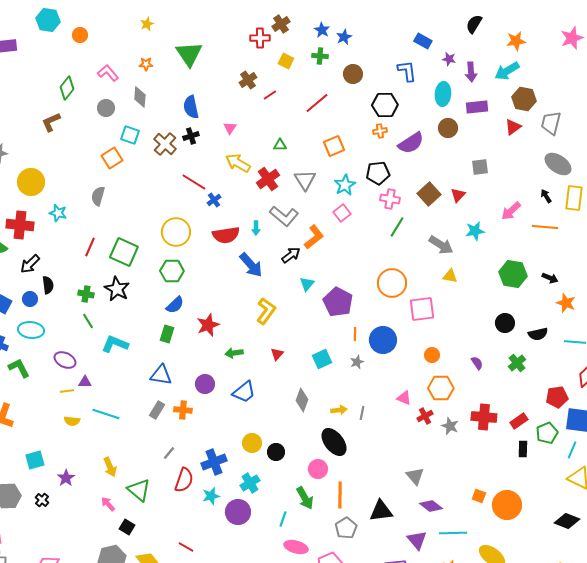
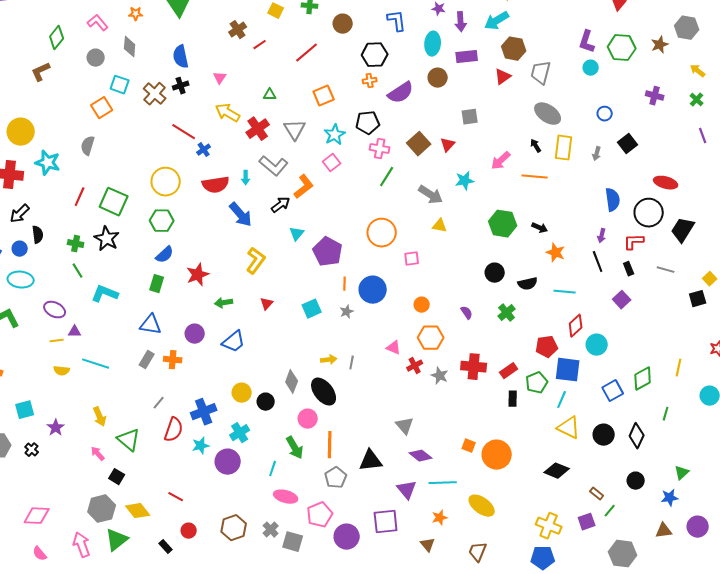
cyan star: (58, 213) -> (48, 163), size x1.4
pink square: (422, 309) -> (412, 259), size x0.6
gray diamond: (302, 400) -> (292, 382), moved

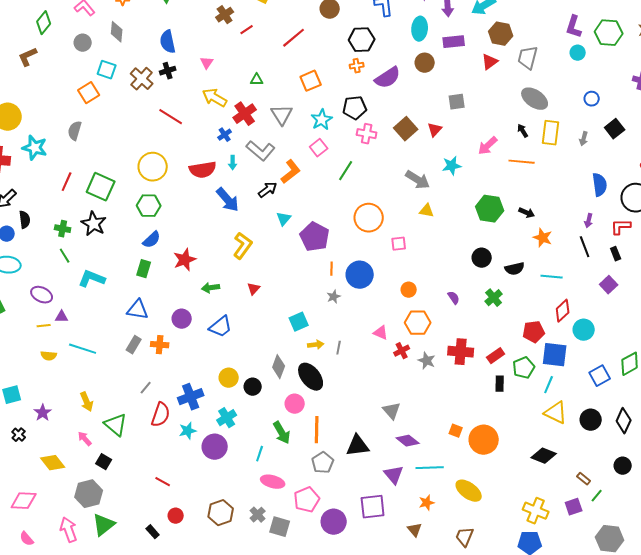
blue cross: (204, 150) -> (225, 135), moved
green line: (387, 177) -> (346, 171), moved
cyan square: (312, 309) -> (299, 322), moved
yellow diamond: (138, 511) -> (53, 463), moved

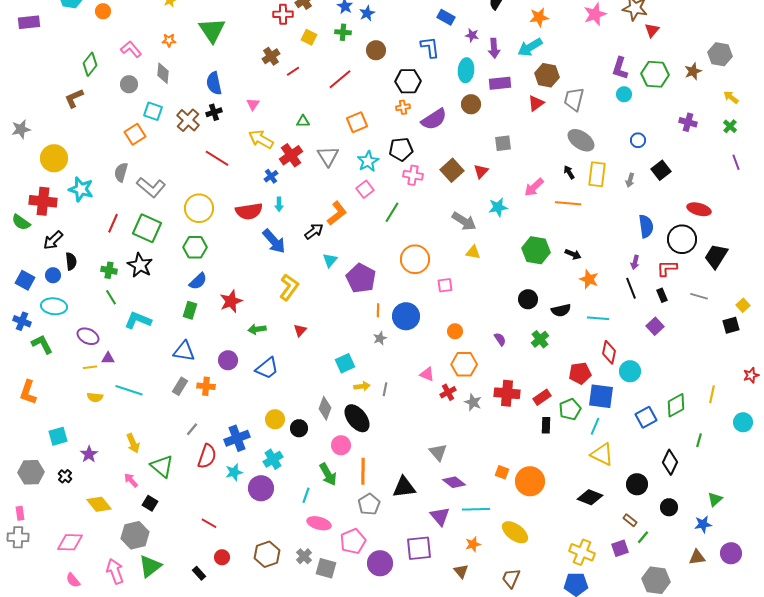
gray L-shape: (261, 151) -> (151, 187), moved
red diamond: (563, 311) -> (609, 352), turned -35
black circle: (591, 420) -> (637, 484), moved

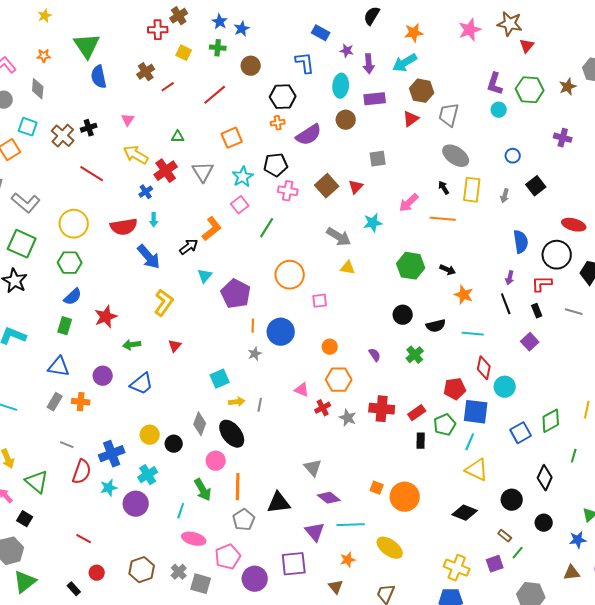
blue semicircle: (214, 83) -> (99, 77), moved
gray line: (192, 429) -> (67, 445), turned 72

